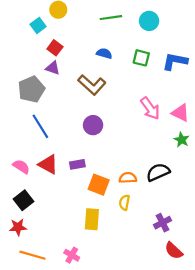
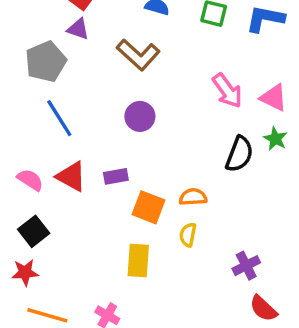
black semicircle: (158, 172) -> (239, 154), moved, turned 135

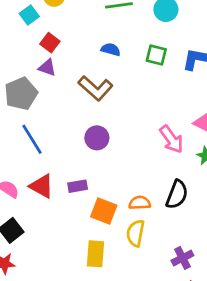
pink arrow: (227, 91) -> (171, 139), moved
black semicircle: (239, 154) -> (177, 194), moved
yellow semicircle: (188, 235) -> (136, 233), size x1.4

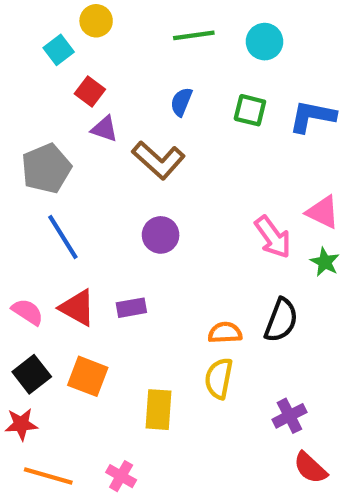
blue semicircle: (111, 50) -> (181, 102), turned -84
purple triangle: (47, 67) -> (104, 129), moved
orange square: (104, 211) -> (88, 376), moved

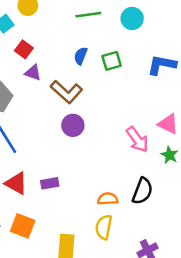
green square: (250, 110) -> (112, 61), moved, turned -30
purple circle: (161, 235) -> (73, 125), moved

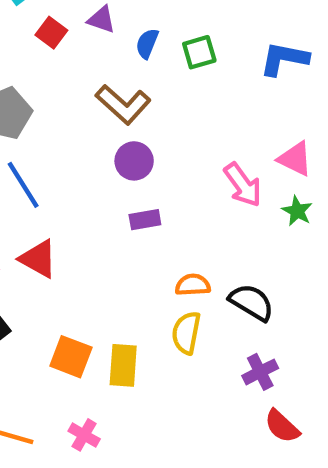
purple triangle: (33, 73) -> (101, 20), moved
purple rectangle: (50, 183) -> (145, 220), moved
black semicircle: (142, 191) -> (251, 302), moved, turned -80
orange square: (23, 226) -> (71, 357), moved

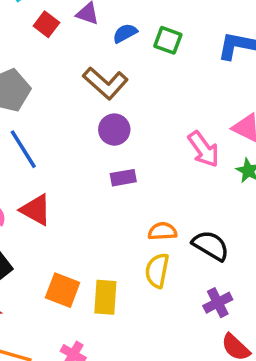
blue semicircle: (147, 44) -> (125, 33), turned 40
green square: (199, 52) -> (168, 40), turned 36

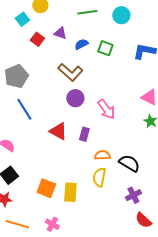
pink arrow: (204, 149) -> (106, 109), moved
purple rectangle: (123, 178) -> (84, 134), moved, turned -64
red triangle: (36, 210) -> (58, 131), moved

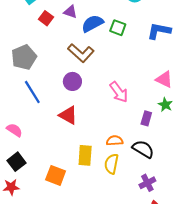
blue semicircle: (81, 44) -> (92, 23), size x1.5
purple circle: (75, 98) -> (72, 81), moved
purple rectangle: (84, 134) -> (146, 118), moved
yellow rectangle: (70, 192) -> (85, 155), moved

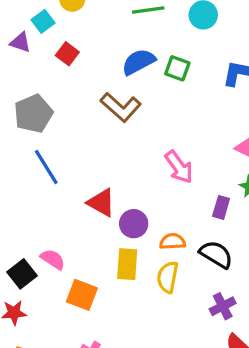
purple triangle: (70, 12) -> (20, 42), moved
purple circle: (72, 81) -> (134, 224), moved
pink semicircle: (14, 130) -> (53, 259), moved

